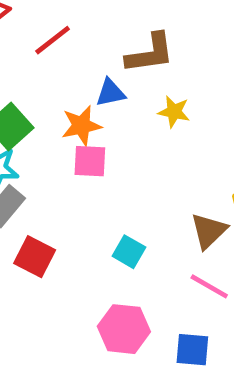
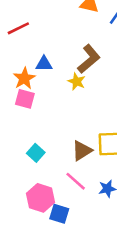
brown L-shape: (150, 53) -> (89, 59), moved, turned -44
orange star: (81, 126) -> (24, 78), turned -30
pink hexagon: (124, 329) -> (41, 198), moved

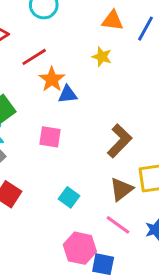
brown L-shape: (89, 59) -> (119, 141), moved
orange star: (24, 78) -> (52, 79), moved
yellow star: (77, 81) -> (102, 57), moved

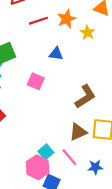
orange star: (52, 79) -> (67, 19), moved
cyan square: (69, 197) -> (46, 152), moved

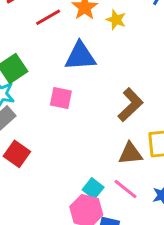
blue triangle: (56, 54) -> (80, 56), size x1.6
brown triangle: (78, 132) -> (130, 153), turned 30

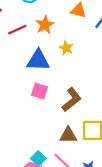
yellow star: (116, 20) -> (66, 48), moved
pink square: (61, 98) -> (39, 91), moved

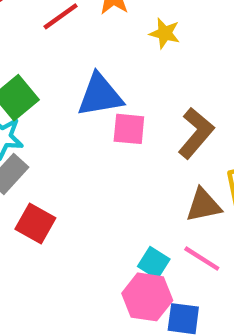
blue triangle: (38, 60) -> (100, 95), moved

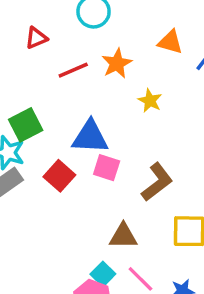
brown triangle: (203, 205) -> (123, 236), moved
red square: (35, 223) -> (59, 176), moved

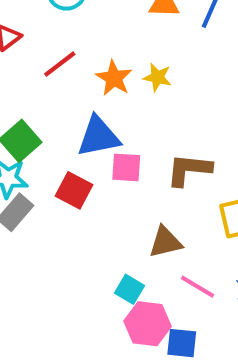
orange star: (117, 63) -> (114, 78), moved
brown L-shape: (157, 182) -> (189, 170), turned -123
cyan square: (103, 274) -> (129, 289), moved

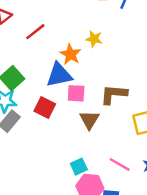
orange star: (114, 78) -> (70, 54), moved
brown triangle: (165, 242) -> (89, 120), moved, turned -45
cyan square: (129, 289) -> (79, 167), turned 35

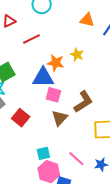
orange star: (70, 54) -> (56, 63), turned -30
brown L-shape: (114, 94) -> (83, 102), turned 130
red square: (45, 108) -> (21, 118), moved

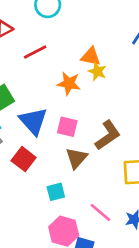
orange triangle: (87, 20) -> (91, 56), moved
blue triangle: (43, 77) -> (33, 121), moved, turned 50
cyan square: (43, 153) -> (56, 192), moved

